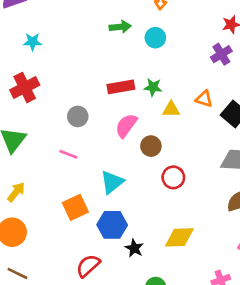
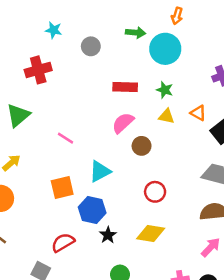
cyan circle: (155, 38) -> (165, 49), size x1.6
green star: (153, 87) -> (165, 90), moved
gray circle: (78, 116) -> (91, 46), moved
red circle: (173, 177) -> (155, 192), moved

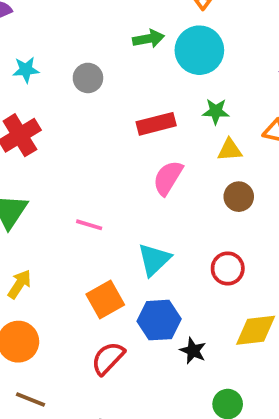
brown circle: (142, 146) -> (239, 197), moved
red circle: (155, 192) -> (228, 268), moved
red semicircle: (63, 243) -> (108, 358), moved

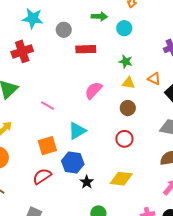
cyan circle: (199, 50) -> (124, 28), size x0.6
cyan star: (26, 70) -> (33, 18), size x1.5
red rectangle: (156, 124) -> (86, 49), moved
red circle: (228, 268) -> (124, 139), moved

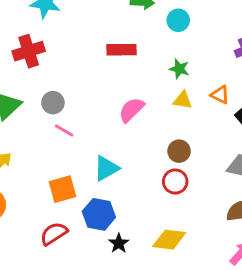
gray circle: (64, 30) -> (53, 103), moved
brown circle: (128, 108) -> (179, 151), moved

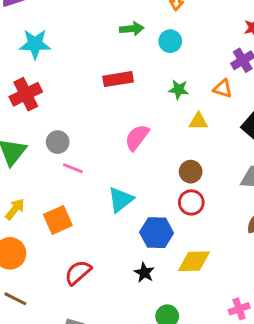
orange triangle: (220, 95) -> (223, 89), moved
yellow triangle: (183, 100) -> (198, 121), moved
orange square: (62, 189) -> (58, 220), moved
blue hexagon: (99, 214) -> (157, 233), moved

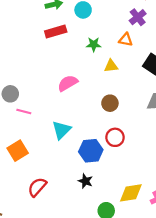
red rectangle: (118, 79) -> (56, 31), moved
pink semicircle: (137, 137) -> (68, 83), turned 30
red circle: (191, 202) -> (115, 137), moved
yellow diamond: (194, 261) -> (131, 193), moved

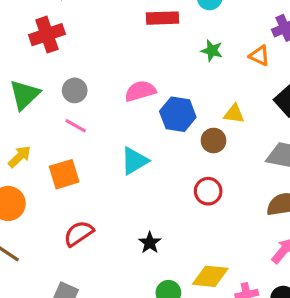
yellow triangle: (111, 66) -> (234, 114), moved
pink semicircle: (68, 83) -> (140, 91), moved
pink line: (24, 112) -> (76, 126), moved
blue hexagon: (91, 151) -> (178, 114), moved

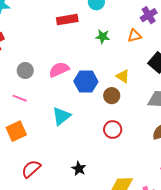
orange triangle: (259, 56) -> (134, 36), turned -32
gray circle: (75, 90) -> (25, 71), moved
yellow triangle: (234, 114) -> (123, 76), turned 32

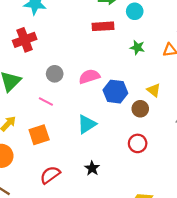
black star: (79, 169) -> (92, 168), moved

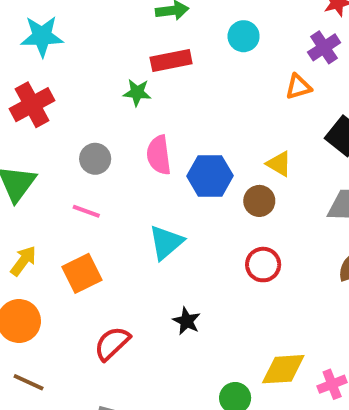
cyan circle: (135, 11) -> (244, 36), moved
green star: (137, 47) -> (137, 92), moved
pink semicircle: (89, 76) -> (159, 155), turned -72

